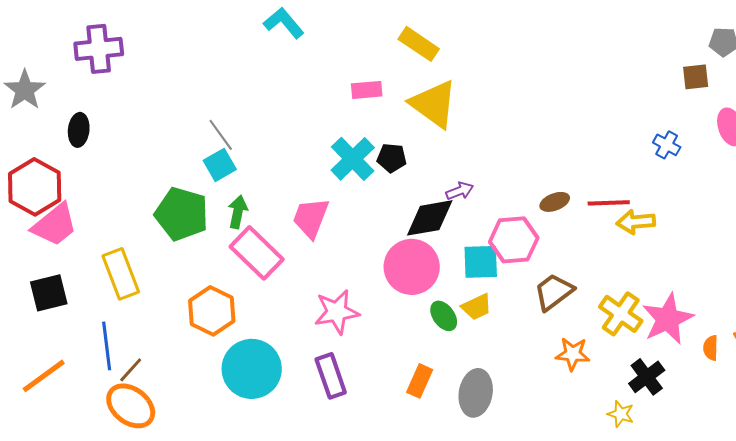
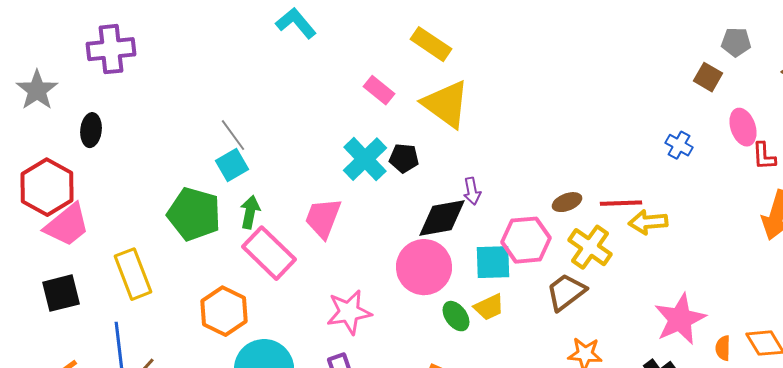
brown square: (696, 77) -> (708, 77), turned 36
pink rectangle: (367, 90) -> (379, 90), turned 44
purple arrow: (460, 191) -> (472, 191), turned 100
yellow cross: (621, 314) -> (590, 247), moved

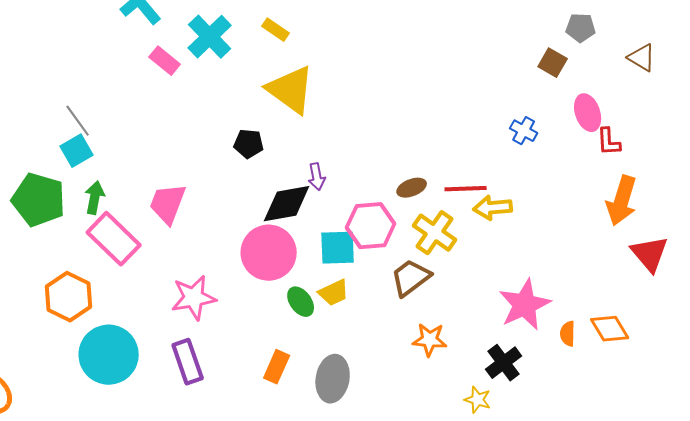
yellow rectangle: (431, 44) -> (276, 30), size x0.7
pink rectangle: (379, 90) -> (165, 61), moved
cyan cross: (365, 159) -> (210, 37), moved

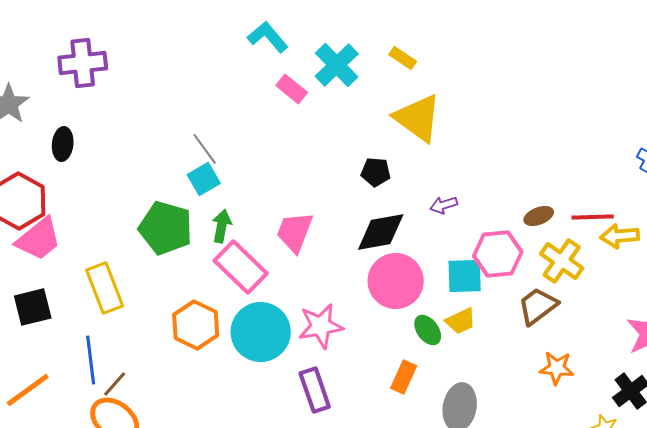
purple arrow: (317, 177) -> (444, 205), turned 84
black diamond: (287, 204) -> (381, 232), moved
cyan circle: (109, 355) -> (261, 332), moved
orange rectangle: (277, 367) -> (404, 377), moved

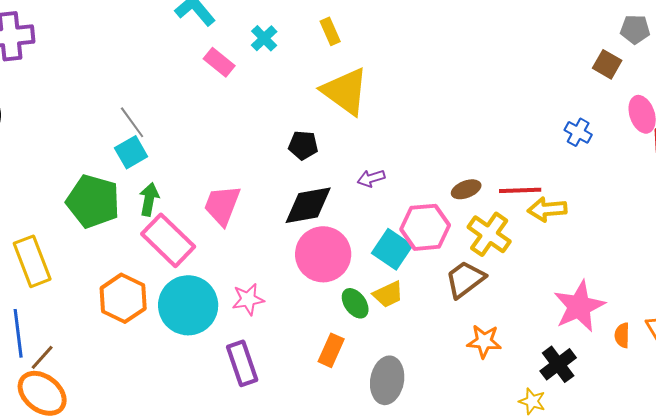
yellow rectangle: (403, 58) -> (330, 31), turned 32
cyan cross: (337, 65) -> (264, 38), size x0.6
cyan square: (465, 276) -> (392, 249), turned 36
pink star: (321, 326) -> (248, 299), size x0.7

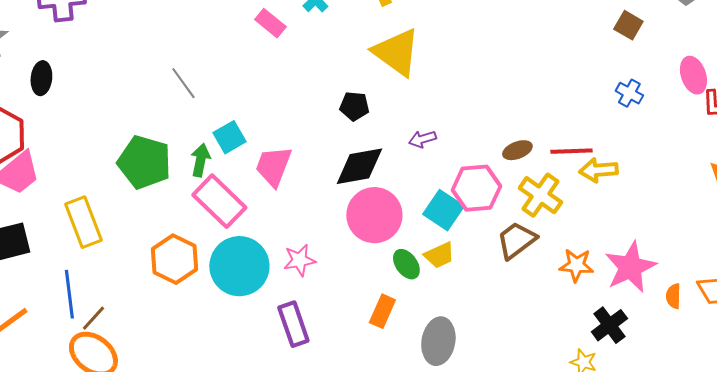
brown square: (607, 64) -> (628, 25), moved
cyan square: (131, 152) -> (229, 137), moved
orange star: (484, 341) -> (576, 265), moved

